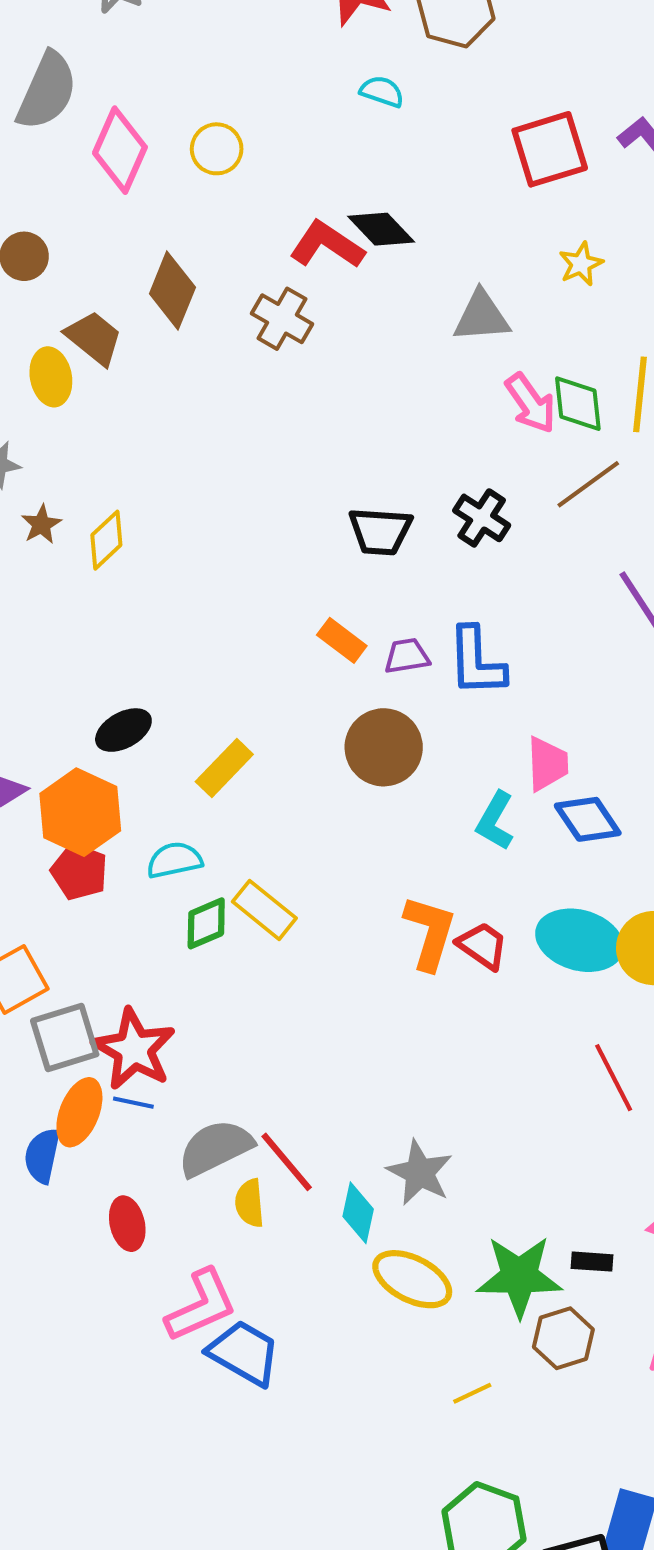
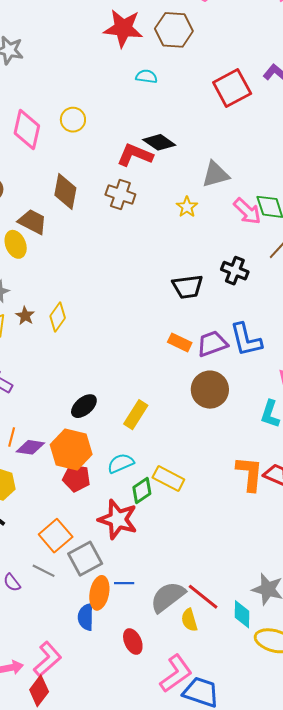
yellow star: (581, 264) -> (187, 207), moved
purple trapezoid: (407, 656) -> (212, 344), size x1.4
red star: (134, 1049) -> (118, 519), moved

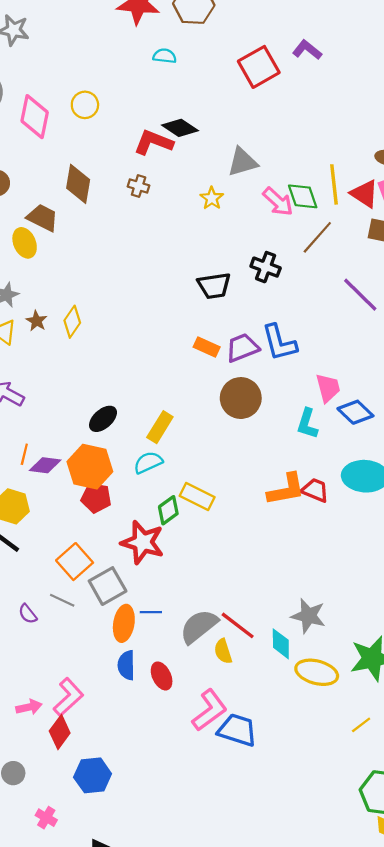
brown cross: (120, 194) -> (139, 186), size x0.7
cyan semicircle: (121, 463) -> (148, 462), moved
orange L-shape: (250, 474) -> (286, 489), turned 75
blue semicircle: (86, 617) -> (126, 665), moved

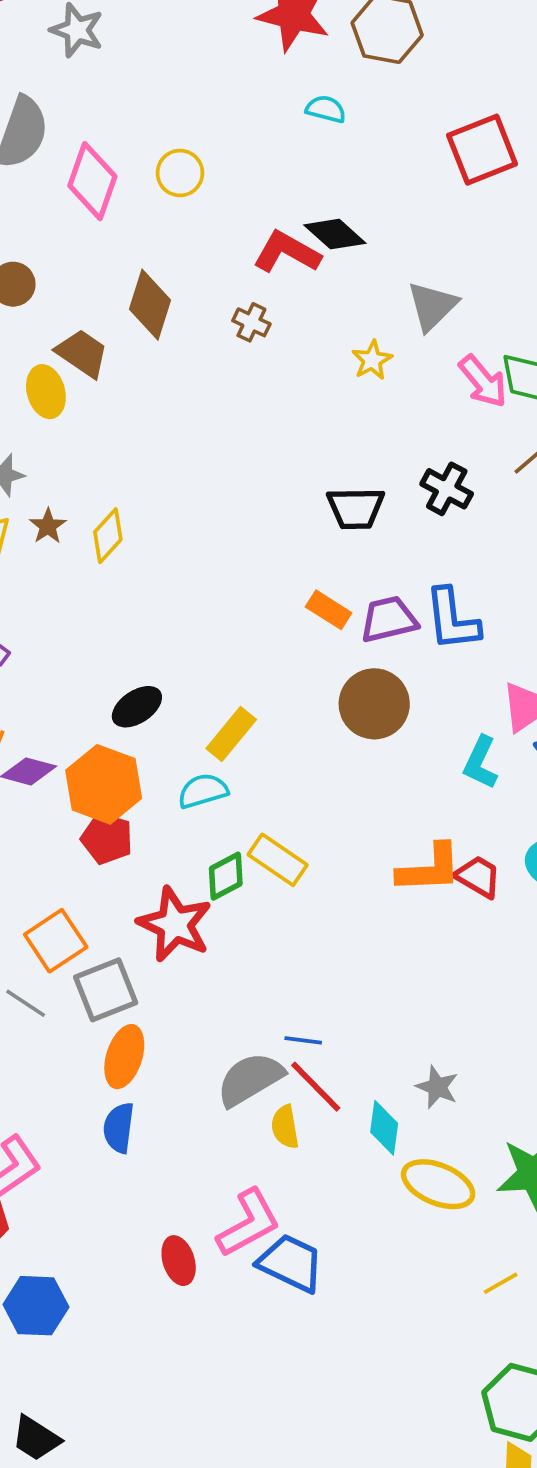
gray triangle: (242, 162) -> (432, 306), turned -36
blue line: (151, 612) -> (303, 1040), moved
gray star: (308, 616) -> (437, 1087), size x0.7
red ellipse: (162, 676) -> (179, 1261), moved

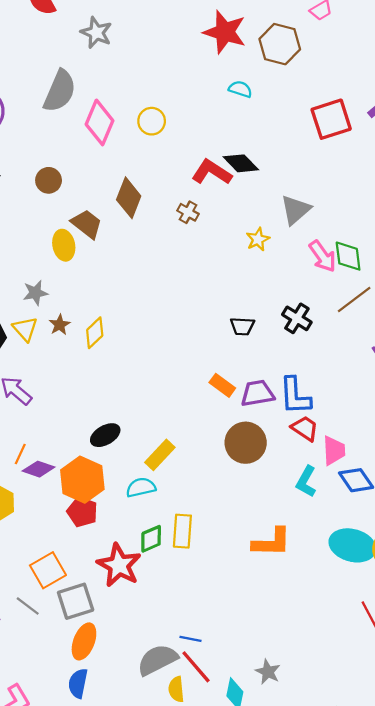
black trapezoid: (356, 508) -> (242, 326), size x0.7
yellow rectangle: (278, 860) -> (182, 531), turned 56
red trapezoid: (478, 877) -> (305, 428), moved

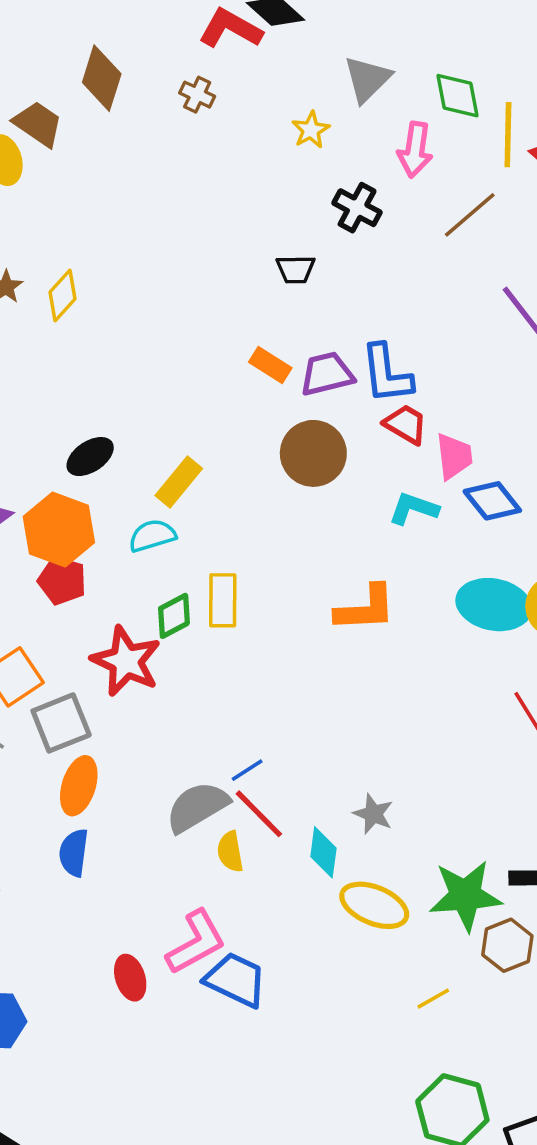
pink arrow: (323, 256) -> (415, 150), turned 48
green diamond: (348, 256) -> (457, 96), moved
black cross: (297, 318) -> (357, 208), moved
cyan L-shape: (306, 482) -> (413, 508), turned 84
blue line: (190, 639) -> (247, 770), turned -40

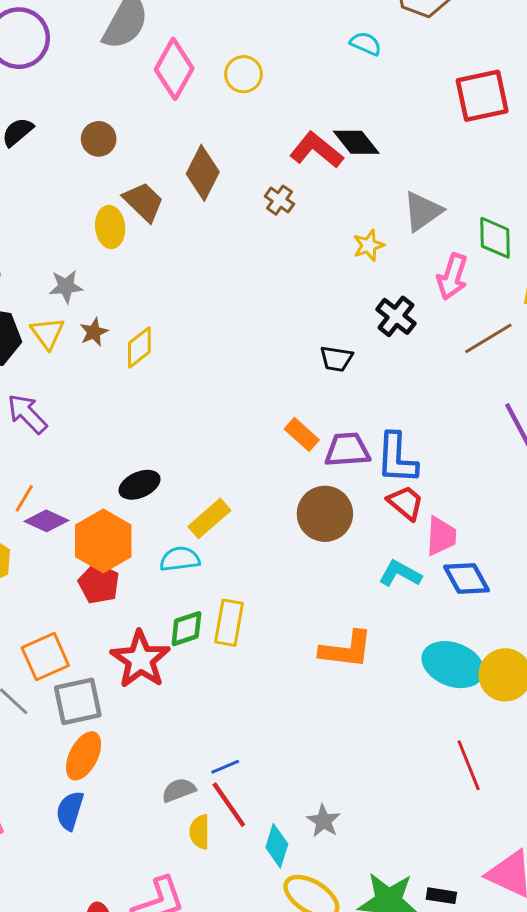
gray semicircle: (197, 807) -> (179, 790), size x0.6

